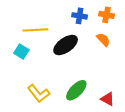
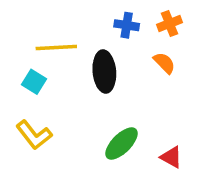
orange cross: (106, 15) -> (169, 23), turned -32
black ellipse: (66, 45) -> (104, 71), turned -60
yellow L-shape: (39, 93) -> (34, 135), moved

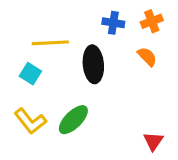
green ellipse: (121, 144) -> (73, 120), moved
red triangle: (171, 157) -> (153, 141), turned 35

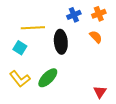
blue cross: (113, 23) -> (74, 15), turned -32

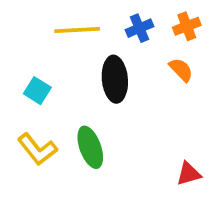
yellow line: (33, 28) -> (77, 30), moved
green ellipse: (48, 78) -> (90, 147), turned -65
red triangle: (100, 92) -> (189, 174), turned 40

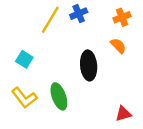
blue cross: (139, 28) -> (79, 14), moved
yellow line: (77, 30) -> (50, 20), turned -56
black ellipse: (115, 79) -> (89, 65), moved

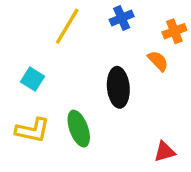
blue cross: (79, 14) -> (122, 18), moved
orange cross: (122, 17) -> (174, 31), moved
yellow L-shape: (24, 98) -> (33, 130), turned -40

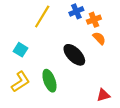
orange cross: (174, 31) -> (94, 20), moved
black ellipse: (118, 87) -> (74, 55), turned -40
yellow L-shape: (33, 130) -> (21, 82), turned -45

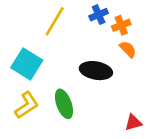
cyan square: (21, 50) -> (27, 64), size x1.6
black ellipse: (74, 55) -> (96, 71), turned -35

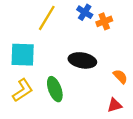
blue cross: (99, 15) -> (85, 12), turned -35
orange semicircle: (128, 49) -> (120, 76), moved
cyan square: (27, 64) -> (23, 55), turned -30

